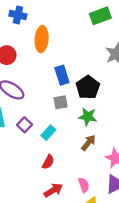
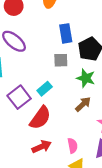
purple square: (25, 125) -> (19, 97), moved, size x1.5
red semicircle: (48, 162) -> (40, 118), size x1.6

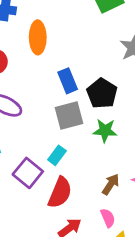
gray square: (61, 60) -> (69, 115), size x1.5
brown arrow: (83, 104) -> (111, 184), moved

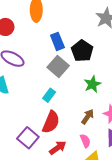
gray square: (69, 115) -> (58, 66), turned -35
green star: (105, 131) -> (92, 84), moved, turned -30
purple square: (28, 173) -> (28, 138), moved

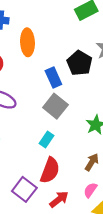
black pentagon: (82, 51) -> (80, 63), moved
pink semicircle: (85, 141) -> (90, 190), turned -120

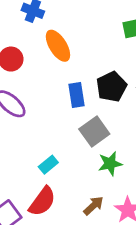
orange ellipse: (28, 42) -> (58, 46), turned -45
gray square: (55, 106) -> (94, 132), moved

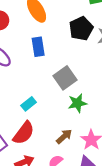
black pentagon: (112, 87) -> (81, 28), moved
blue rectangle: (77, 95) -> (38, 47), moved

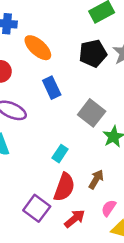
black pentagon: (81, 28) -> (93, 53), turned 30
brown arrow: (64, 136) -> (96, 179), moved

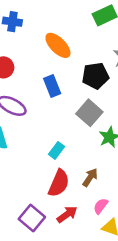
orange ellipse: (38, 48) -> (58, 45), moved
black pentagon: (93, 53) -> (95, 76), moved
purple square: (37, 208) -> (32, 218), moved

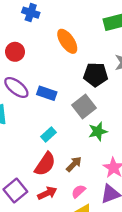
blue rectangle: (52, 86) -> (47, 93), moved, turned -60

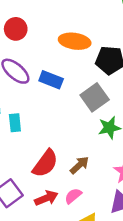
orange ellipse: (67, 41) -> (75, 41), moved, turned -50
cyan rectangle: (49, 135) -> (15, 123), moved, turned -56
pink semicircle: (79, 191) -> (73, 196), moved

